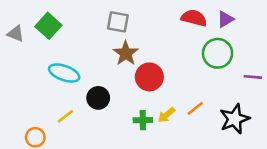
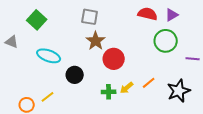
gray triangle: (16, 34) -> (12, 42), moved
yellow line: (65, 116) -> (48, 97), moved

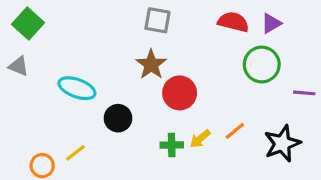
gray square: (90, 17) -> (157, 20), moved
green square: (37, 20) -> (28, 23), moved

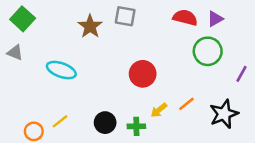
brown star: (151, 64) -> (90, 26), moved
purple line: (304, 93) -> (241, 74), turned -66
black circle: (118, 118) -> (105, 123), moved
green cross: (172, 145) -> (136, 126), moved

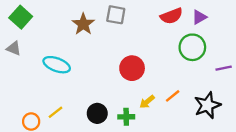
red semicircle: (185, 18) -> (171, 16), turned 145
purple line: (241, 74) -> (224, 68), turned 49

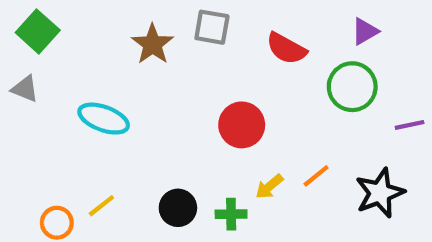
red semicircle: (171, 16) -> (286, 48), moved, turned 50

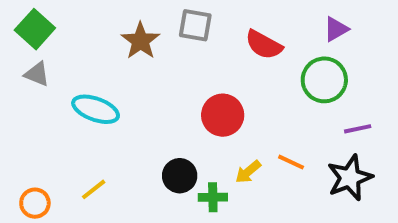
gray triangle: (25, 89) -> (37, 74), moved
purple line: (410, 125) -> (358, 129), moved
orange line: (316, 176) -> (291, 162), turned 64
black circle: (178, 208) -> (180, 176), moved
orange circle: (57, 223) -> (35, 203), moved

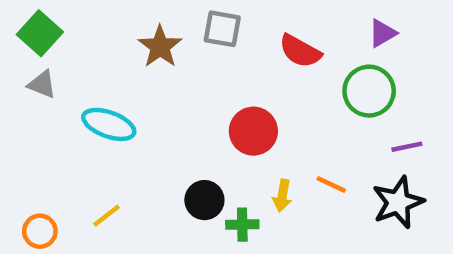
yellow arrow: (248, 172) -> (282, 196), turned -40

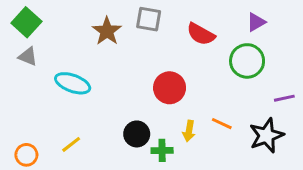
purple line: (407, 147) -> (284, 98), moved

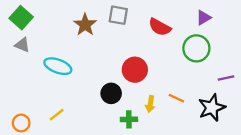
black circle: (137, 134) -> (111, 93), moved

